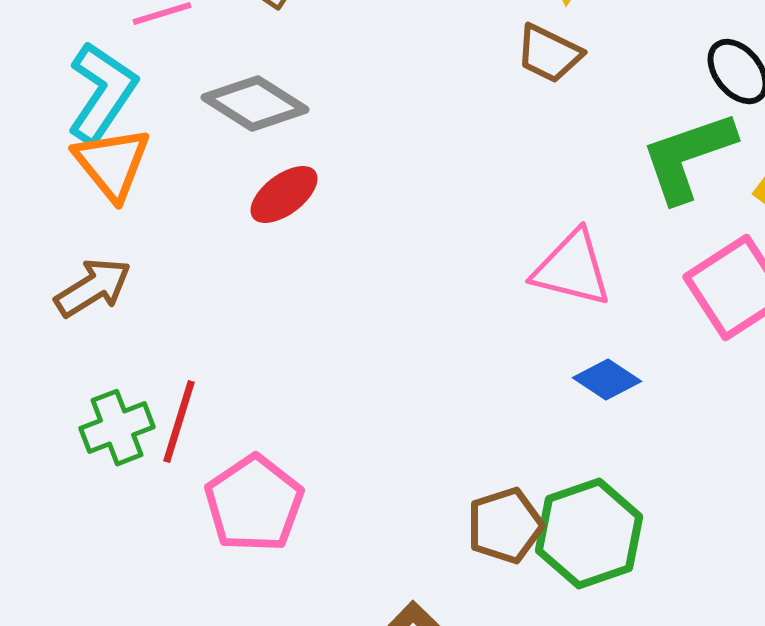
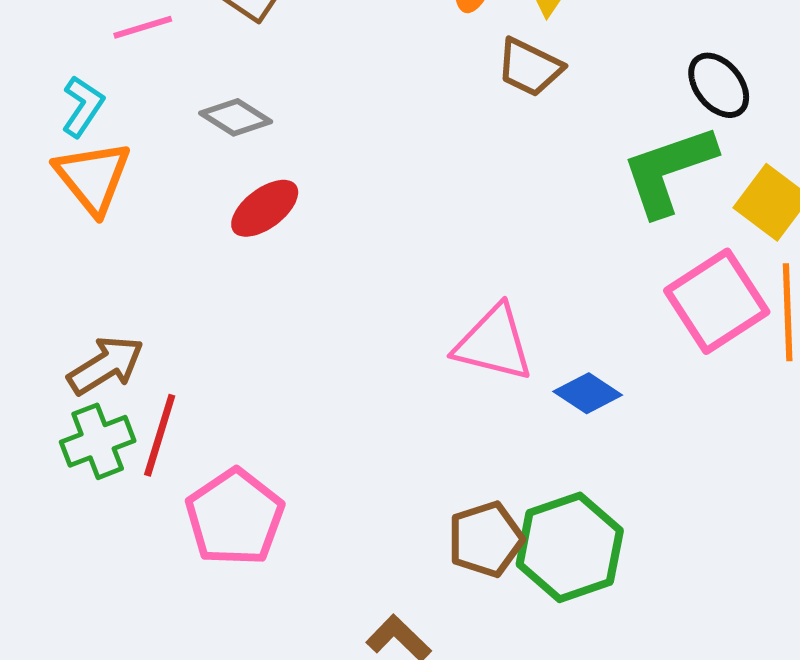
cyan L-shape: (102, 93) -> (83, 106), size x0.6
gray diamond: (255, 104) -> (236, 117), size x0.7
pink triangle: (572, 269) -> (494, 343), moved
brown arrow: (93, 288) -> (106, 365), moved

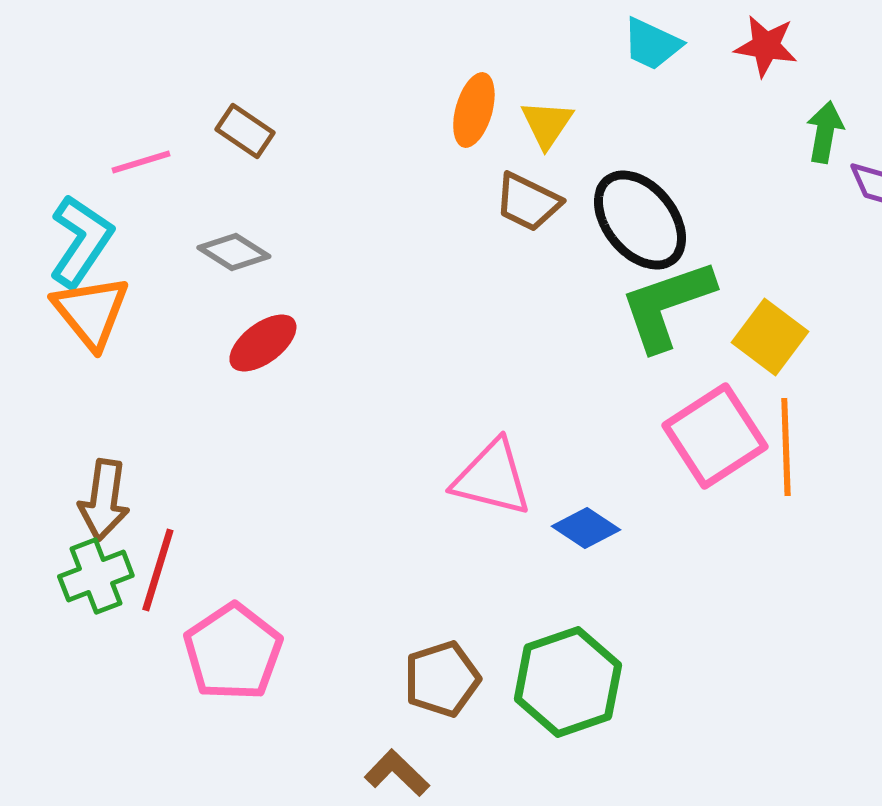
black ellipse: (719, 85) -> (640, 220), moved, size x1.5
cyan L-shape: (83, 106) -> (81, 241), size x1.5
brown arrow: (106, 365) -> (104, 500), turned 130
brown pentagon: (486, 539) -> (442, 679), moved

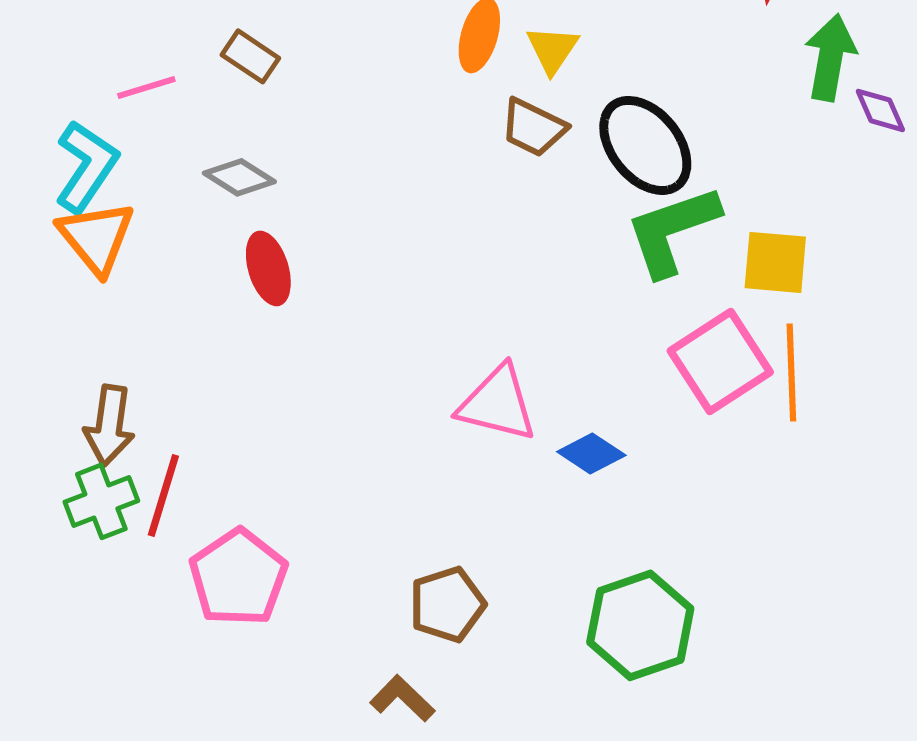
green arrow: (825, 132) -> (830, 57), size x1.4
yellow square: (770, 337) -> (775, 262), turned -32
red ellipse: (263, 343) -> (268, 268), turned -70
green hexagon: (568, 682) -> (640, 625), moved

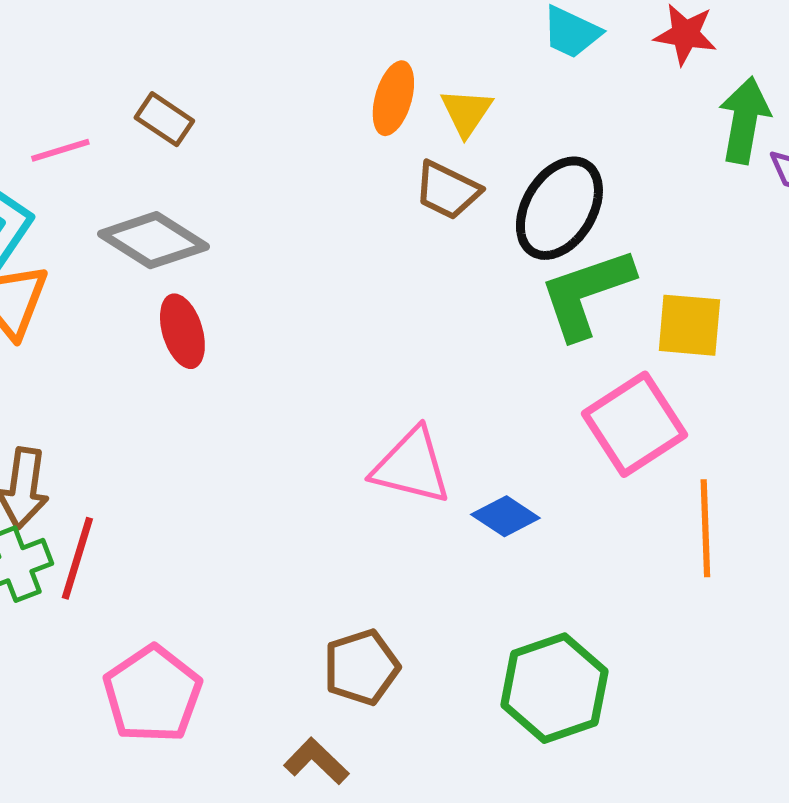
black ellipse: (645, 145) -> (559, 208), turned 70
gray diamond: (239, 177) -> (153, 240), size x1.5
orange line: (791, 372) -> (705, 528), moved
pink pentagon: (238, 577) -> (152, 694), moved

